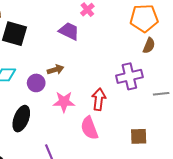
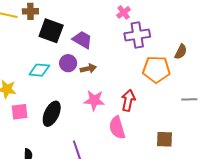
orange pentagon: (144, 18) -> (156, 69), moved
purple trapezoid: (69, 31) -> (82, 40), moved
purple cross: (129, 76) -> (137, 35), moved
purple circle: (36, 83) -> (68, 63), moved

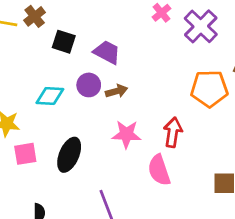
brown cross: (30, 11) -> (35, 16), turned -35
black square: (51, 31) -> (64, 42), size x0.7
purple cross: (137, 35) -> (201, 26), moved, turned -35

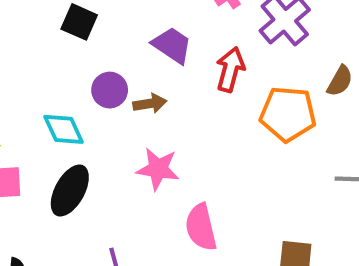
purple trapezoid: (107, 52) -> (172, 45), moved
cyan diamond: (50, 96) -> (64, 129), moved, turned 56
red arrow: (173, 132) -> (230, 69), moved

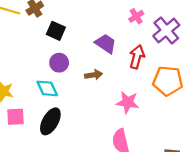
purple circle: (110, 90) -> (59, 63), moved
pink star: (158, 169) -> (128, 102), moved

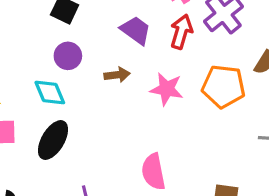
red arrow: (137, 57) -> (181, 32), moved
pink star: (128, 102) -> (167, 89), moved

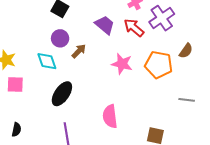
red arrow: (181, 32) -> (134, 28), turned -70
brown arrow: (117, 75) -> (79, 51), moved, turned -42
black ellipse: (53, 140) -> (62, 94), moved

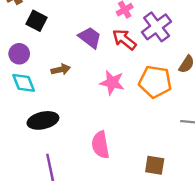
purple circle: (60, 38) -> (19, 54), moved
brown arrow: (79, 51) -> (61, 70), turned 35
black ellipse: (62, 94) -> (43, 120), turned 45

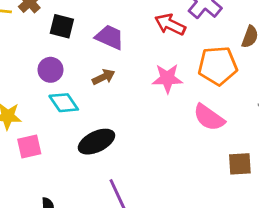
purple trapezoid: (90, 38) -> (110, 37), moved
pink semicircle: (100, 145) -> (209, 118), moved, turned -32

